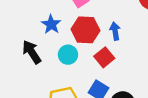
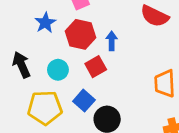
black arrow: (32, 52) -> (21, 65), moved
cyan circle: (68, 55) -> (58, 70), moved

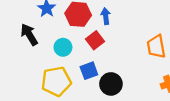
black arrow: (21, 65) -> (29, 35), moved
blue square: (84, 101) -> (89, 71), turned 36

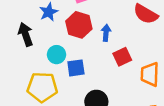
red square: (95, 40) -> (122, 57), moved
blue square: (89, 71) -> (76, 68), moved

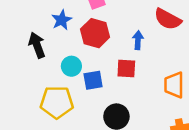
blue arrow: (106, 33) -> (138, 40), moved
red square: (122, 57) -> (126, 68), moved, turned 30

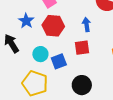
yellow pentagon: (57, 102) -> (35, 83), turned 30

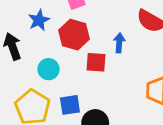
red square: (82, 48) -> (96, 62), moved
blue square: (59, 61) -> (70, 105), moved

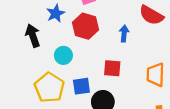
red square: (96, 62) -> (112, 68), moved

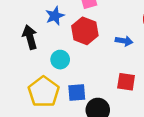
blue arrow: (124, 33) -> (124, 41), turned 91
red square: (112, 68) -> (126, 82), moved

